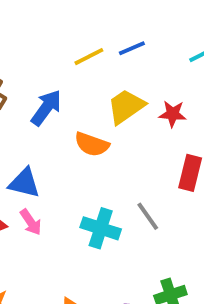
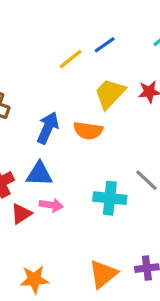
blue arrow: (46, 108) -> (48, 128), moved
pink arrow: (31, 222) -> (51, 205), turned -35

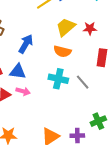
orange semicircle: (88, 131) -> (62, 51), moved
cyan cross: (110, 198) -> (58, 79), moved

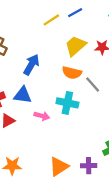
gray line: (83, 82) -> (93, 84), moved
pink arrow: (23, 91) -> (42, 116), moved

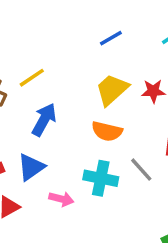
yellow line: (51, 20) -> (32, 78), moved
gray line: (93, 84) -> (141, 170), moved
blue triangle: (23, 95) -> (31, 167), turned -42

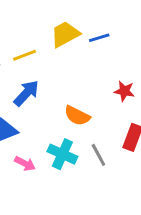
yellow trapezoid: (112, 90) -> (65, 34), moved

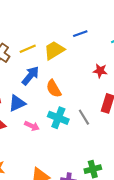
yellow trapezoid: (65, 34) -> (54, 50), moved
orange semicircle: (77, 116) -> (54, 89), moved, turned 36

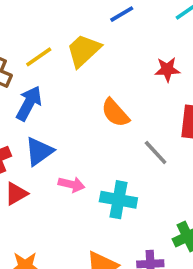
blue arrow: (30, 76) -> (29, 103), moved
orange semicircle: (54, 89) -> (115, 113), moved
cyan cross: (58, 118) -> (118, 200), moved

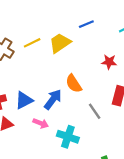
blue arrow: (29, 103) -> (53, 99), moved

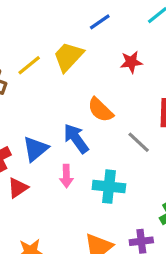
red star: (109, 62) -> (131, 62), moved
blue arrow: (53, 99) -> (76, 139), turned -60
pink arrow: (41, 123) -> (66, 176), turned 80

